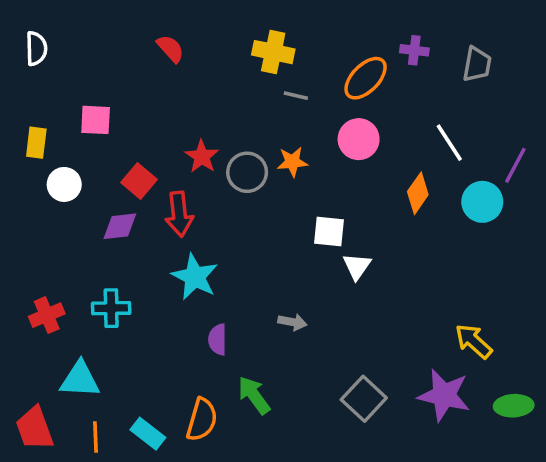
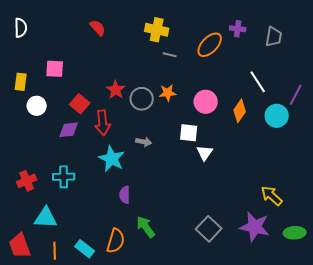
pink circle: (359, 139) -> (206, 102), moved
gray arrow: (292, 322) -> (144, 142), moved

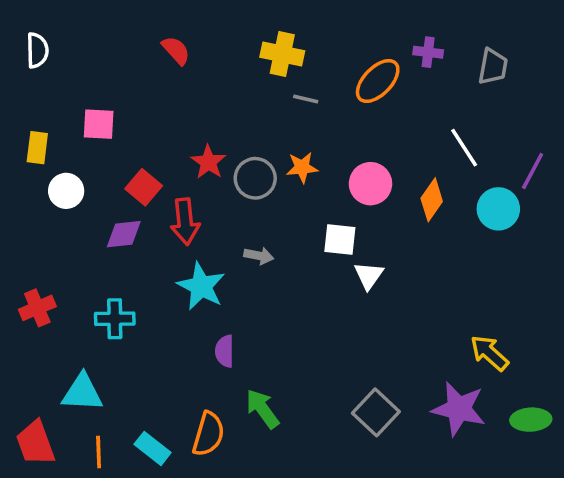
red cross: (27, 181) -> (37, 308), moved

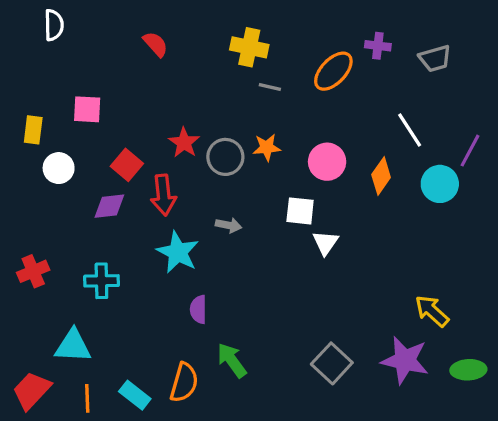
white semicircle: (37, 50) -> (54, 25), moved
gray trapezoid: (493, 67) -> (435, 58), turned 64
red trapezoid: (35, 443) -> (32, 390), turned 63

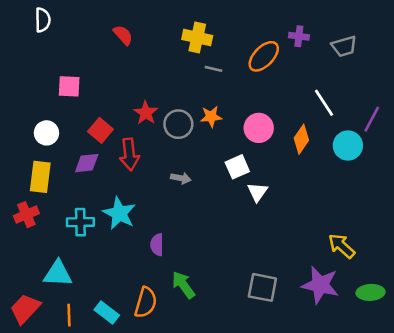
yellow rectangle: (33, 130) -> (40, 177), moved, size x1.4
white square: (300, 211) -> (237, 167), turned -30
cyan star: (178, 252) -> (119, 213), moved
gray square: (332, 363) -> (262, 287), turned -32

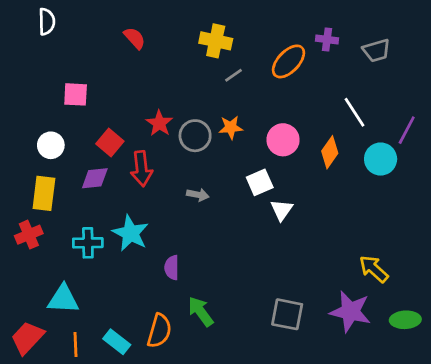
gray line: (213, 69) -> (234, 75), turned -48

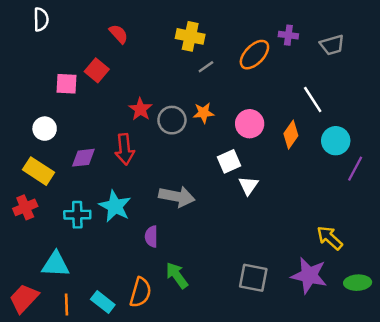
purple line: (407, 130) -> (355, 169), moved
red square: (110, 143) -> (97, 70), moved
yellow rectangle: (44, 193) -> (39, 171), turned -64
gray arrow: (198, 195) -> (177, 197), moved, size x1.8

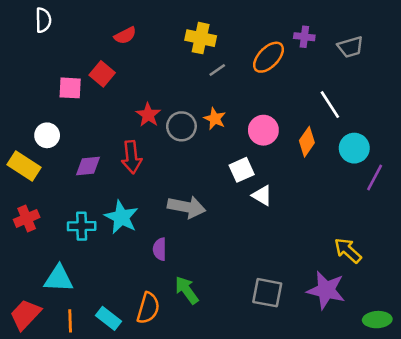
red semicircle: (119, 34) -> (125, 35), turned 105
orange star: (204, 113) -> (215, 119), turned 30
yellow rectangle: (39, 171) -> (24, 166), moved
white triangle: (248, 186) -> (262, 195), turned -35
green ellipse: (358, 283) -> (377, 320), moved

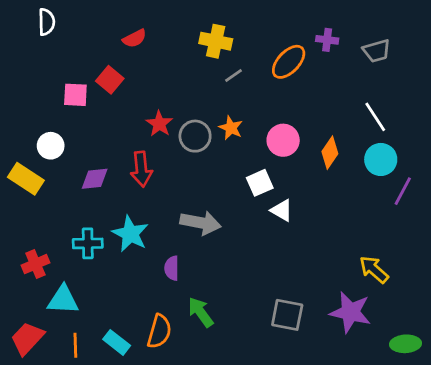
white line: (330, 105) -> (375, 117), moved
red cross: (27, 218) -> (35, 264), moved

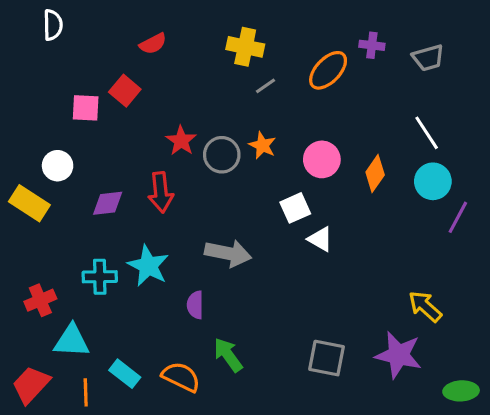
orange semicircle: (159, 331) -> (181, 377), turned -80
cyan rectangle: (117, 342) -> (125, 374), moved

